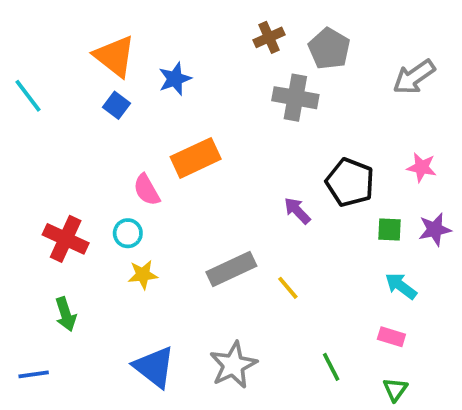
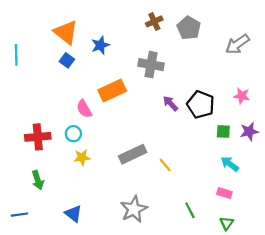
cyan line: (28, 96) -> (16, 55), turned 36
gray cross: (295, 98) -> (151, 65), moved
purple arrow: (297, 211) -> (170, 103), moved
red cross: (66, 239) -> (38, 137), turned -30
blue triangle: (154, 367) -> (73, 214), moved, size x0.7

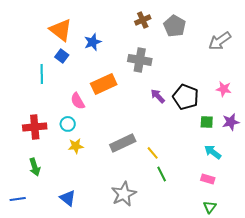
cyan line: (16, 55) -> (42, 74), moved
green line: (190, 210) -> (162, 174), moved

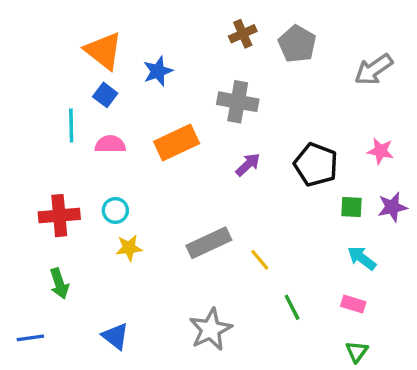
purple arrow: (158, 96) -> (248, 165), moved, turned 91
pink semicircle: (78, 101) -> (110, 144), moved, turned 120
green line: (162, 174) -> (292, 307), moved

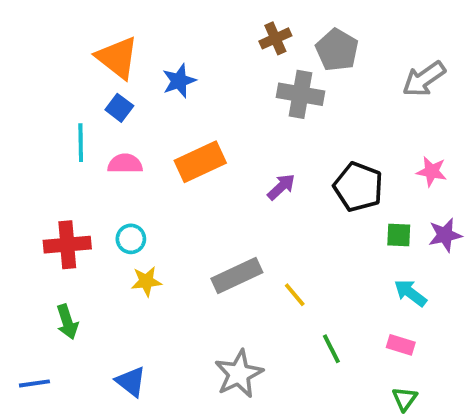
gray cross: (238, 102) -> (300, 94), moved

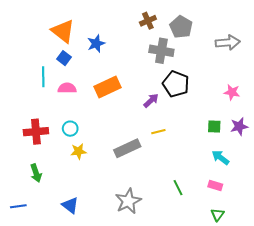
gray arrow: (424, 79) -> (228, 43), turned -150
black pentagon: (358, 187) -> (176, 84), moved
yellow line: (295, 295) -> (158, 132), moved, turned -64

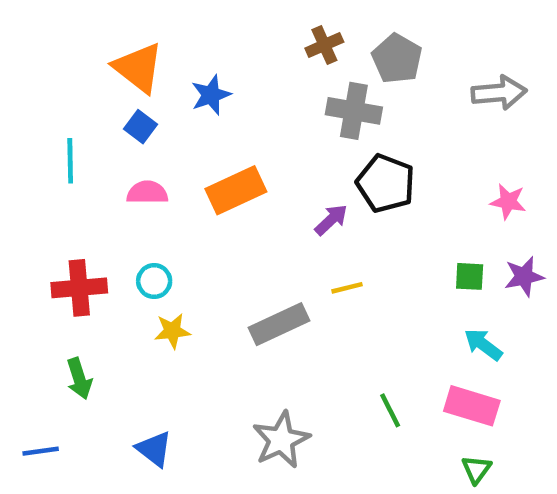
cyan line: (43, 77) -> (70, 161), moved
pink rectangle: (215, 186) -> (472, 406), size x1.6

